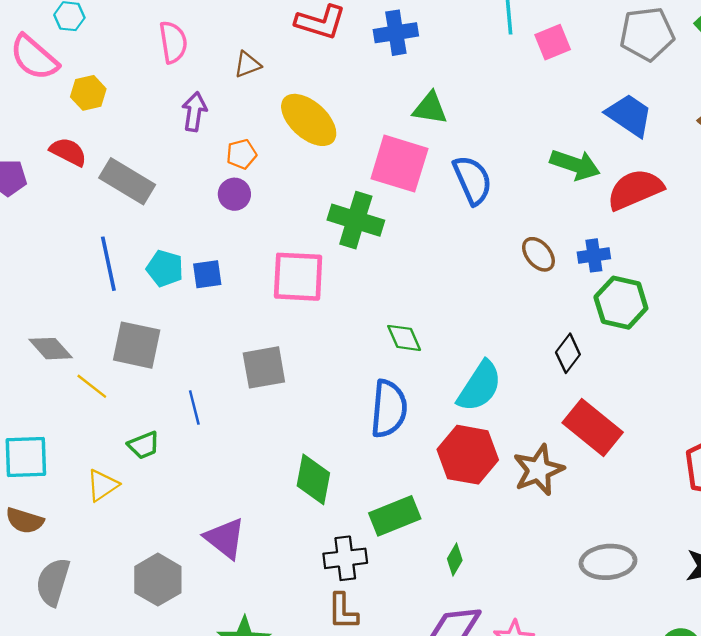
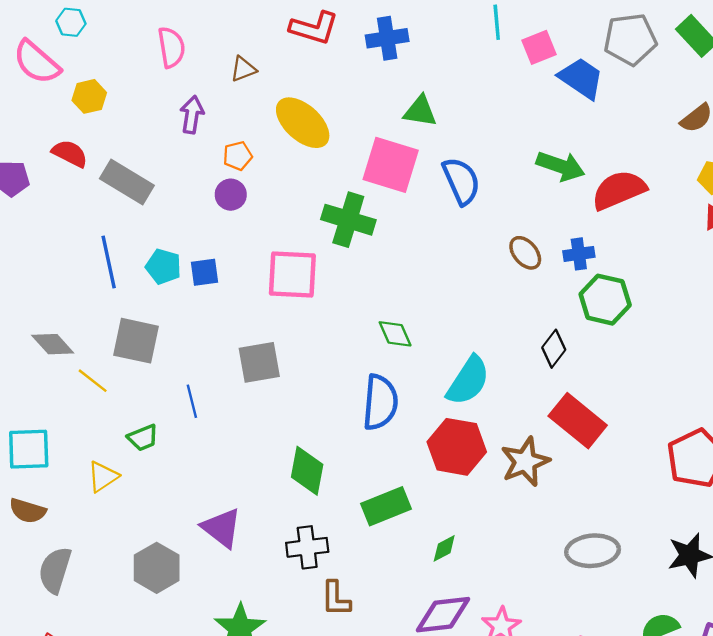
blue trapezoid: (629, 115) -> (581, 78), moved
black cross: (345, 558) -> (307, 547), moved
green diamond: (455, 560) -> (444, 548), turned 32

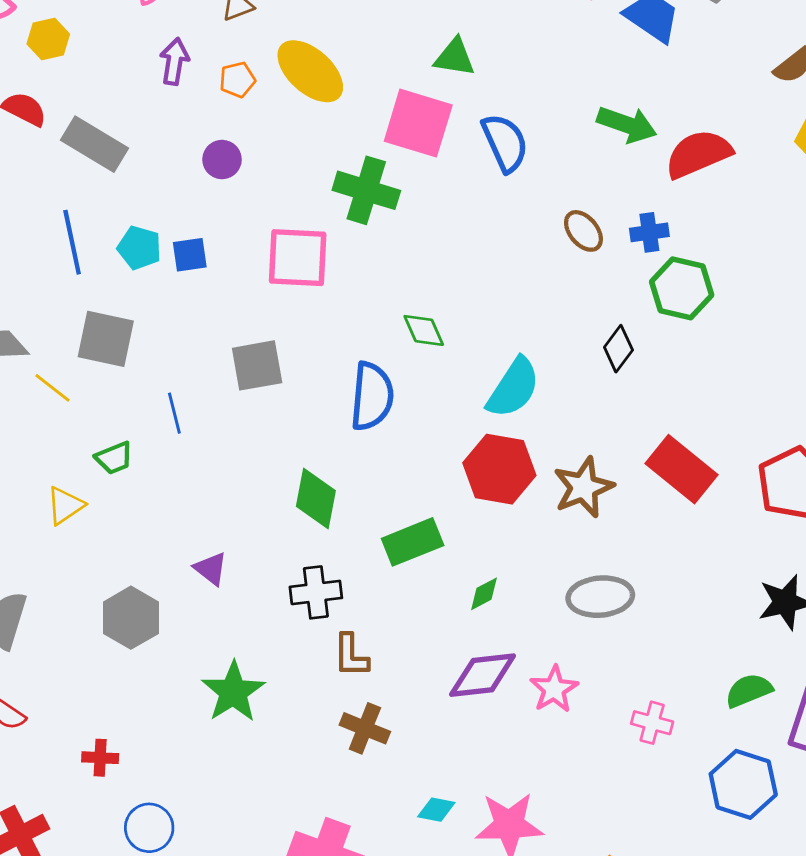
orange pentagon: (238, 156) -> (237, 80), moved
blue semicircle: (380, 402) -> (372, 396), moved
red rectangle: (578, 421) -> (682, 469), moved
purple triangle: (222, 528) -> (211, 569), size x0.7
gray ellipse: (593, 551) -> (600, 597), moved

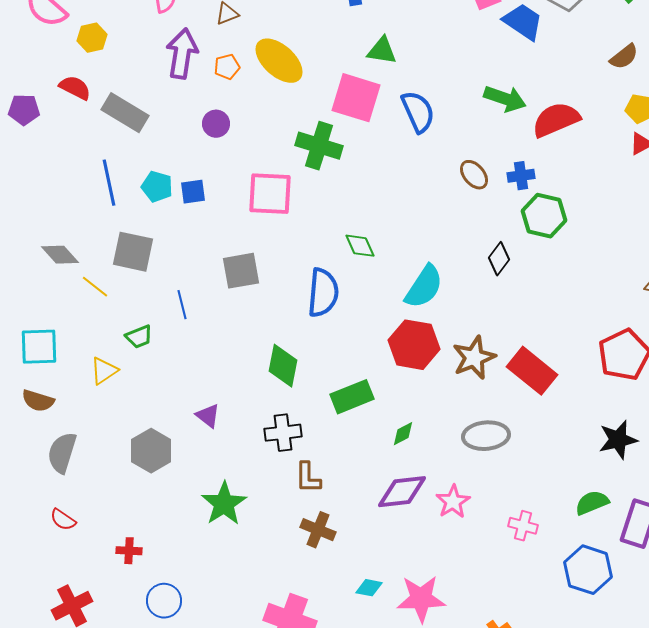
purple arrow: (174, 61) -> (182, 54), size x1.5
red rectangle: (682, 469) -> (532, 371), moved

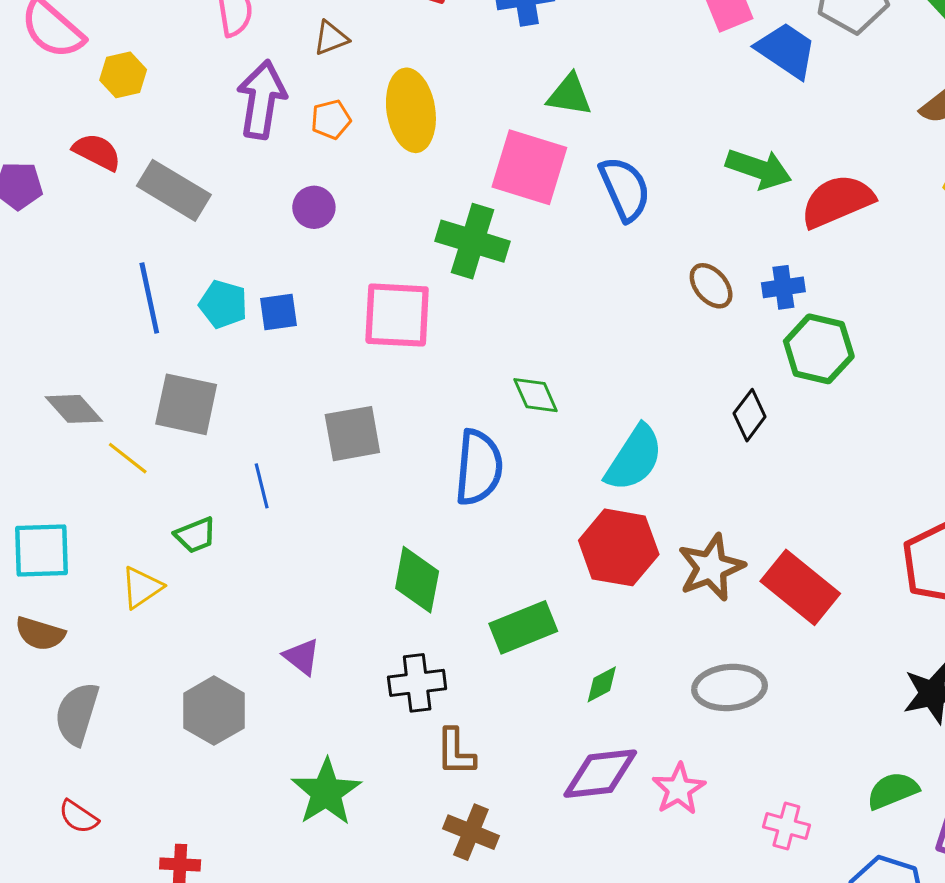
yellow ellipse: (279, 61) -> (411, 110), turned 39

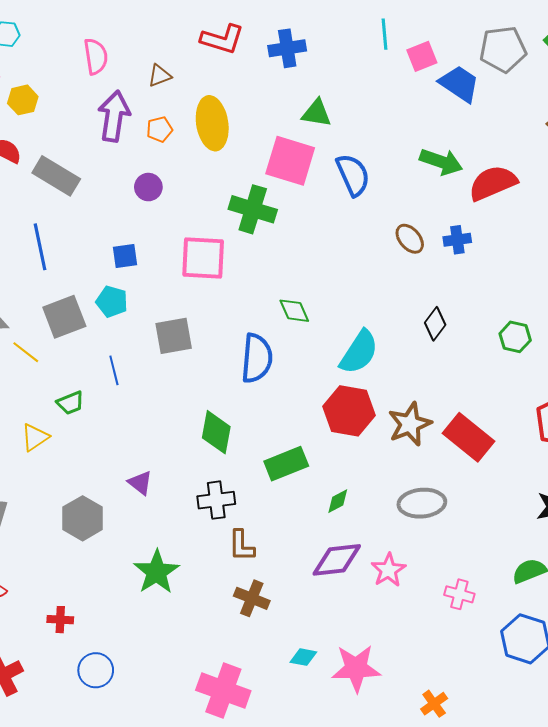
cyan pentagon: (223, 304) -> (112, 302), moved
green hexagon: (819, 349) -> (515, 337), moved, size x0.7
gray square: (186, 404) -> (64, 317), turned -33

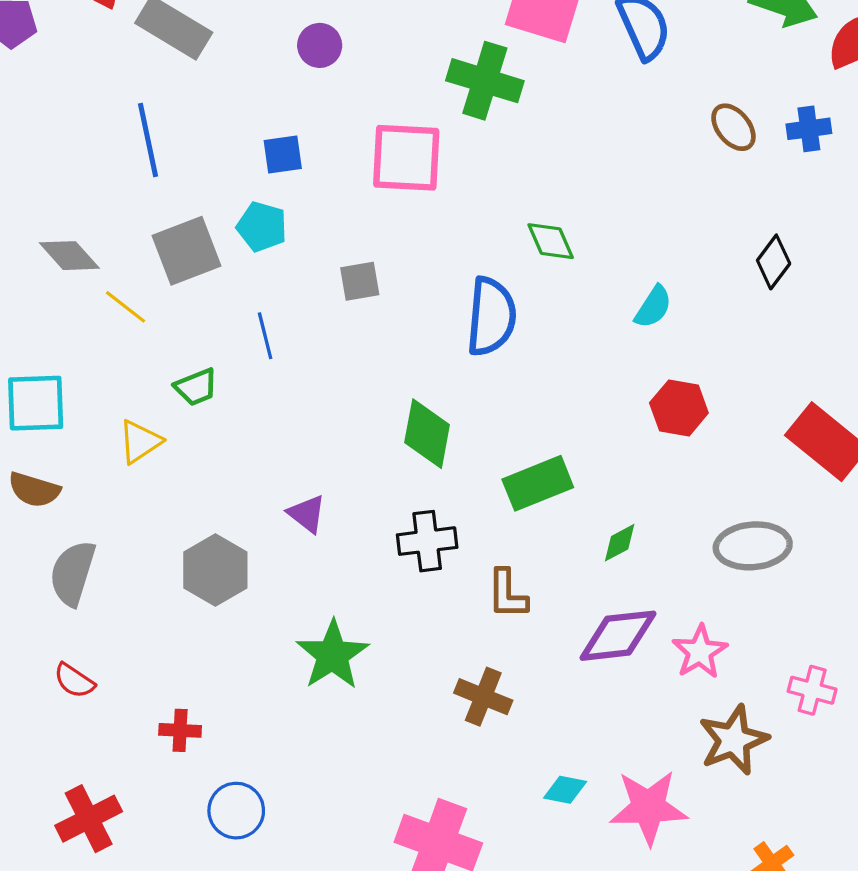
gray square: (174, 336) -> (360, 281), size x0.7
cyan semicircle: (359, 352) -> (653, 307), size x0.6
red hexagon: (349, 411) -> (679, 408), moved, size x0.7
brown star: (410, 424) -> (733, 740), moved
brown L-shape: (242, 546) -> (507, 594), moved

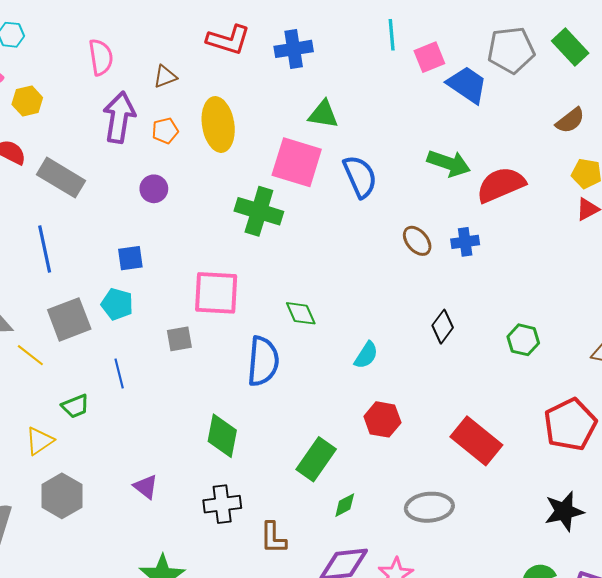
pink square: (406, 158) -> (216, 293), moved
green rectangle: (538, 483) -> (316, 459), moved, turned -33
gray hexagon: (215, 570) -> (62, 496), moved

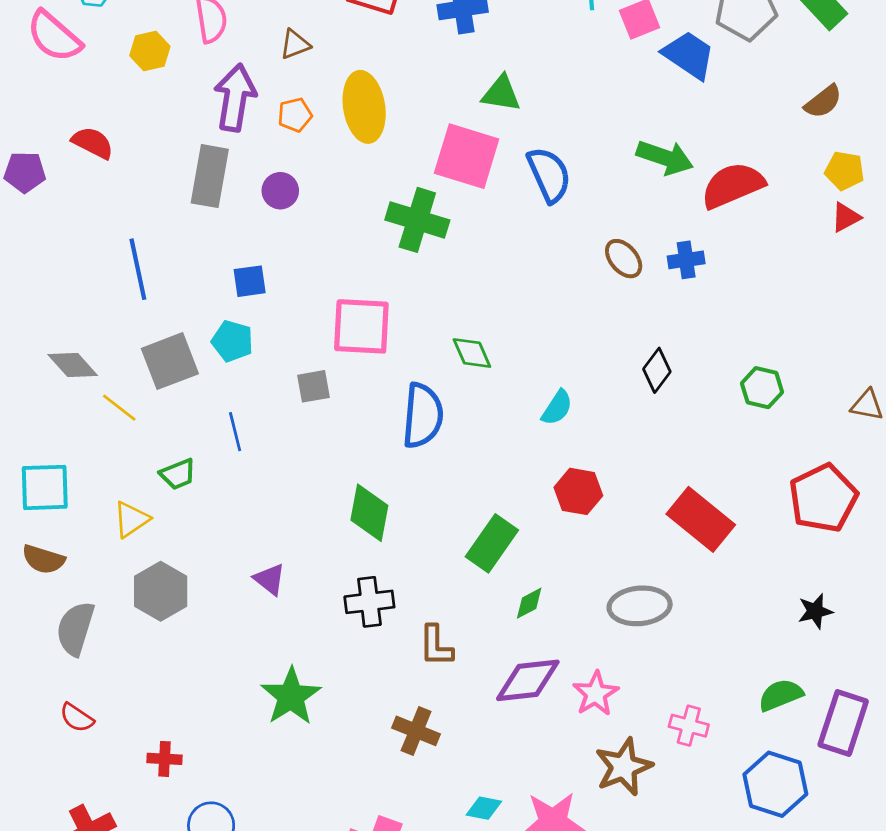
yellow hexagon: (27, 101) -> (150, 51), moved
gray rectangle: (61, 178) -> (210, 176), moved, turned 69
black star: (564, 511) -> (815, 611), size x0.7

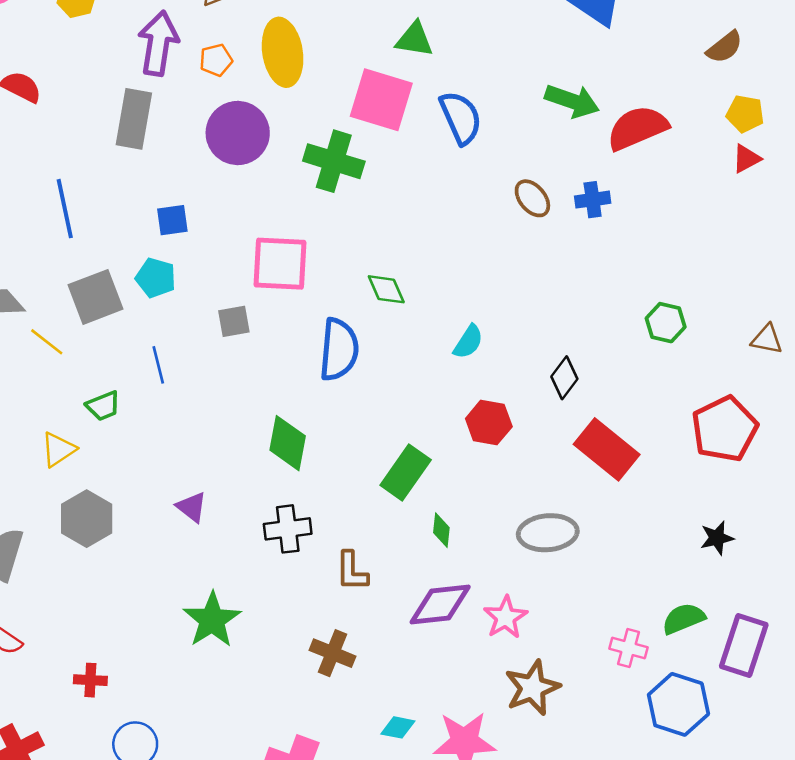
purple circle: (280, 191) -> (238, 133), moved, size x1.8
black diamond: (657, 370) -> (564, 378), moved
green diamond: (529, 603) -> (441, 530), turned -56
pink cross: (689, 726) -> (628, 648), moved

